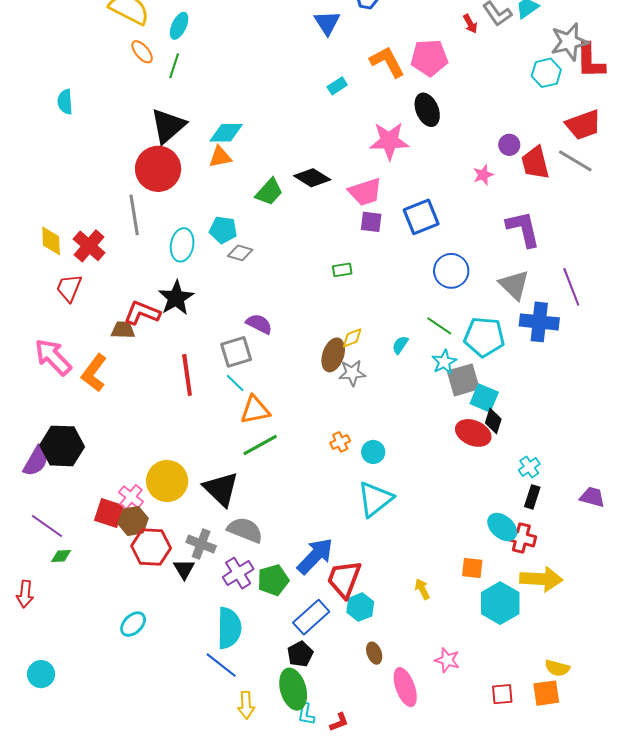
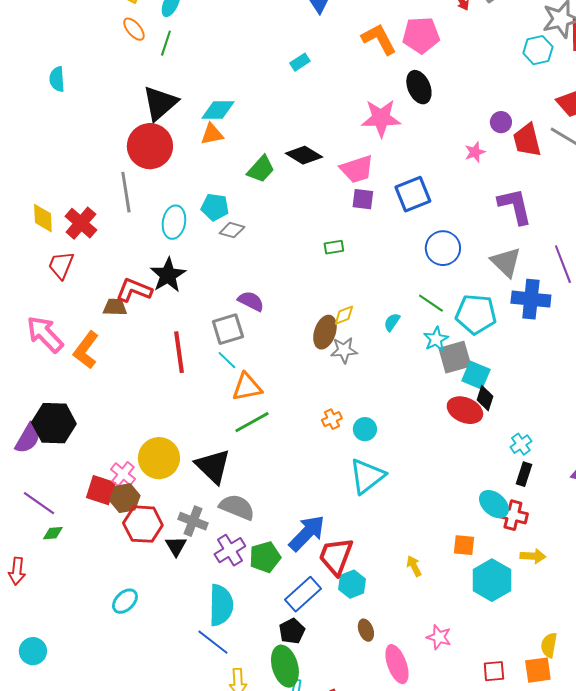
cyan rectangle: (337, 86) -> (300, 62), moved
yellow arrow: (541, 579) -> (533, 556), size x0.6
yellow semicircle: (557, 668) -> (549, 645), turned 85

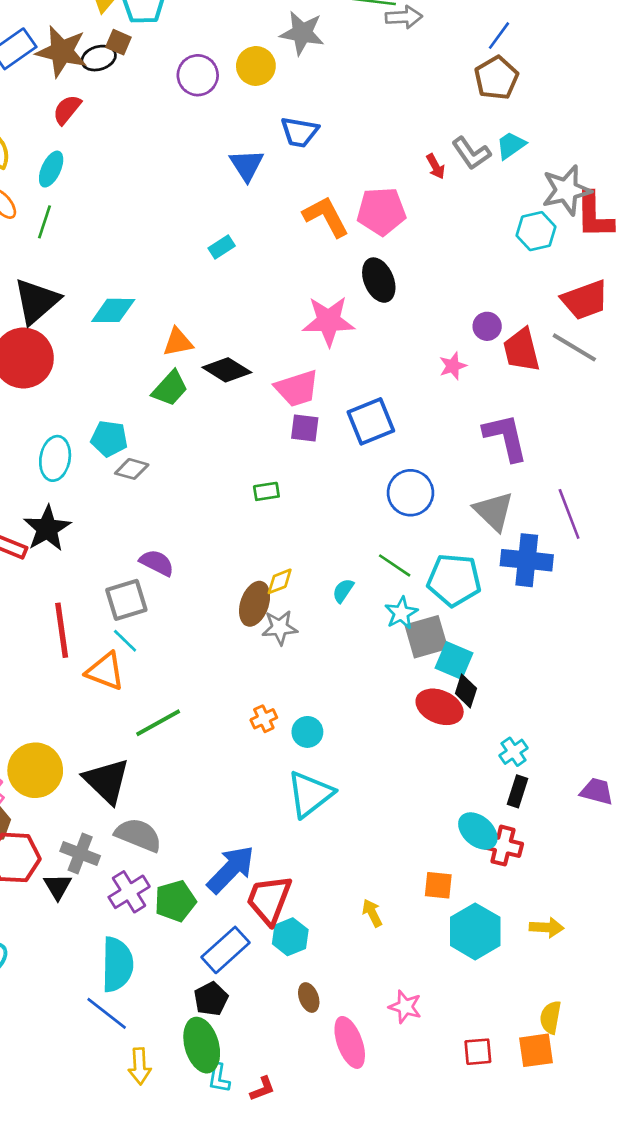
orange triangle: (212, 134) -> (178, 342), moved
orange triangle: (247, 387) -> (105, 671), moved, turned 32
yellow arrow: (533, 556) -> (547, 927), moved

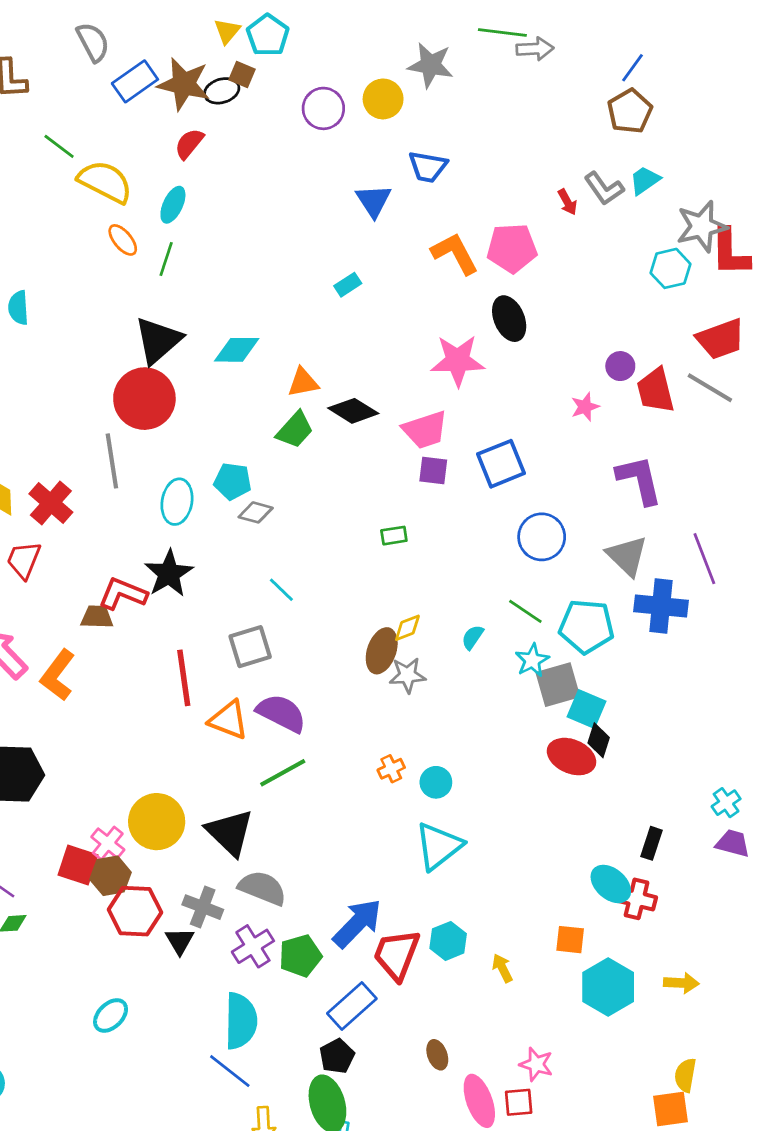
purple semicircle: (157, 563) -> (281, 713), moved, size x1.4
cyan line: (125, 641) -> (281, 590), moved
cyan cross: (514, 752) -> (726, 803), moved
cyan hexagon: (290, 937) -> (448, 941), moved
red square: (478, 1052) -> (519, 1102), moved

